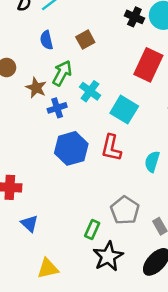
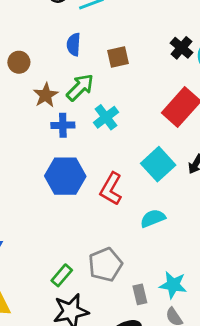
cyan square: (124, 110) -> (158, 164), moved
cyan semicircle: (152, 162) -> (153, 218), turned 35

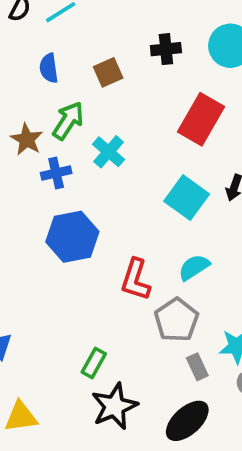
black cross: (181, 48) -> (166, 49), moved, turned -35
red L-shape: (111, 189) -> (136, 280), moved
gray pentagon: (105, 265) -> (176, 320), moved

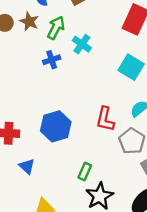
brown star: (27, 139) -> (29, 22), moved
blue hexagon: (72, 237) -> (56, 126), moved

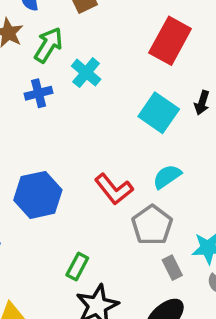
red L-shape: (105, 119) -> (114, 189), turned -55

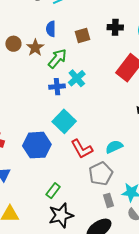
blue cross: (39, 93) -> (57, 87), moved
cyan square: (159, 113) -> (64, 121), moved

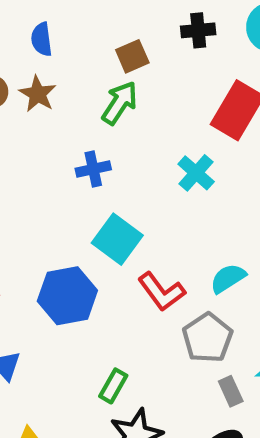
blue semicircle: (51, 29) -> (42, 39), moved
green arrow: (57, 59) -> (120, 103), moved
cyan cross: (77, 78) -> (196, 173), moved

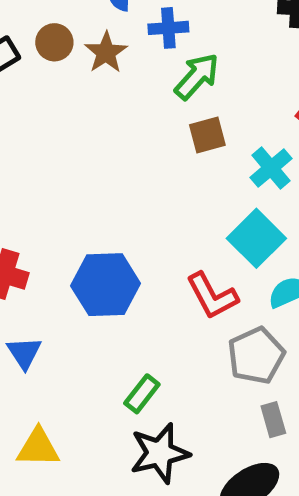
brown square: (132, 56) -> (207, 135), moved
blue cross: (93, 169) -> (168, 28), moved
cyan square: (117, 239) -> (256, 238), moved

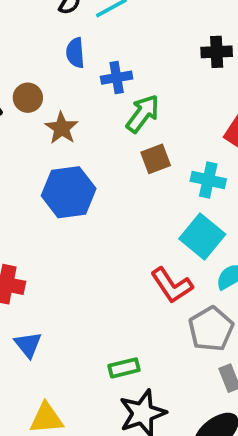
brown star: (106, 53) -> (62, 128), moved
cyan cross: (271, 168) -> (208, 180), turned -32
blue hexagon: (106, 285) -> (69, 192), moved
green rectangle: (142, 394) -> (124, 368), turned 44

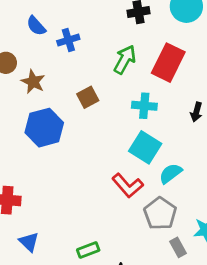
blue semicircle: (75, 53) -> (36, 26), turned -30
green arrow: (143, 114) -> (125, 60), moved
brown square: (156, 159) -> (88, 97), moved
green rectangle: (124, 368) -> (88, 250), moved

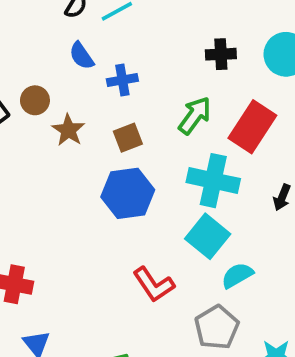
brown square: (88, 97) -> (128, 138), moved
cyan cross: (144, 106) -> (213, 181), size x1.5
blue hexagon: (44, 128) -> (128, 193), moved
red L-shape: (128, 186) -> (154, 284), moved

